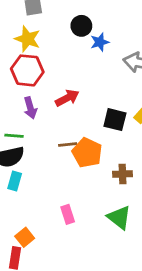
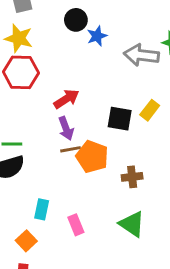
purple arrow: (30, 108) -> (66, 128), moved
cyan rectangle: (15, 181) -> (42, 209), moved
orange square: (25, 237) -> (26, 241), moved

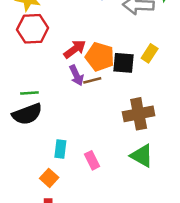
brown line: (70, 149) -> (92, 80), moved
orange pentagon: (92, 157) -> (100, 57), moved
brown cross: (132, 177) -> (139, 114), size x1.6

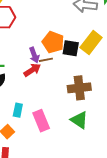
red arrow: (75, 49) -> (32, 70), moved
yellow rectangle: (150, 53) -> (91, 43), size x1.6
pink rectangle: (92, 160) -> (41, 121), size x1.5

